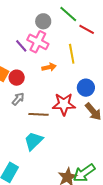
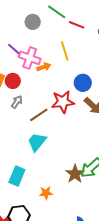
pink cross: (38, 42) -> (30, 58), moved
brown line: (39, 114) -> (39, 115), turned -30

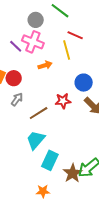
red line: (77, 25) -> (75, 35), moved
pink cross: (30, 58) -> (33, 42), moved
red star: (63, 102) -> (63, 101), size x0.7
cyan rectangle: (17, 176) -> (50, 160), moved

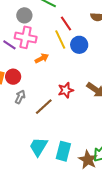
red line: (75, 35) -> (66, 23), turned 42
blue circle: (84, 83) -> (79, 45), moved
cyan trapezoid: (36, 140) -> (38, 147), moved

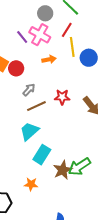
red line: (66, 23) -> (67, 30), moved, turned 49
gray arrow: (20, 97) -> (29, 90), moved
cyan trapezoid: (38, 147) -> (29, 131), moved

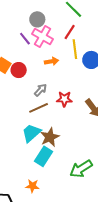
gray circle: (45, 13) -> (37, 19), moved
gray arrow: (29, 90) -> (41, 90), moved
brown star: (63, 170) -> (50, 137), moved

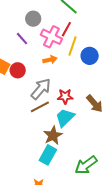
pink cross: (43, 37) -> (51, 37), moved
yellow line: (75, 49) -> (73, 46), turned 30
gray arrow: (41, 90) -> (41, 89), size x1.6
cyan trapezoid: (31, 133) -> (65, 118), moved

